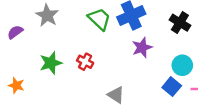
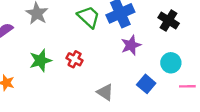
blue square: (172, 87) -> (146, 84), moved

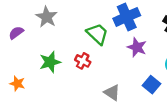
green trapezoid: (89, 17) -> (97, 34), moved
purple star: (131, 45) -> (137, 47), turned -30

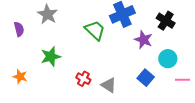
purple semicircle: (16, 33) -> (19, 29), turned 112
purple star: (137, 47) -> (144, 40), moved
red cross: (83, 61) -> (83, 79), moved

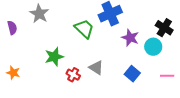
black cross: (166, 21) -> (164, 28), moved
green star: (51, 57) -> (54, 57), moved
cyan circle: (168, 59) -> (153, 47), moved
gray triangle: (109, 85) -> (96, 68), moved

